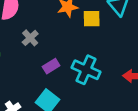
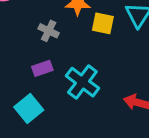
gray cross: (30, 38) -> (49, 31), moved, turned -35

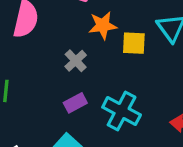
gray cross: (49, 31) -> (76, 61), turned 30

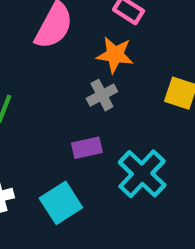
orange star: (103, 25) -> (115, 55), moved

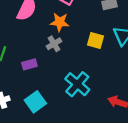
purple rectangle: (87, 148) -> (29, 64), moved

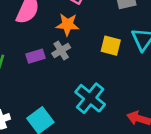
purple rectangle: (29, 64) -> (35, 56), moved

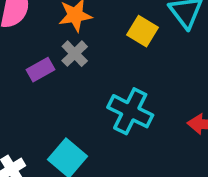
yellow square: (111, 46) -> (142, 31), turned 30

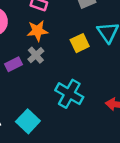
yellow square: (142, 31) -> (80, 43), turned 30

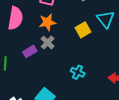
cyan cross: (69, 94) -> (78, 72), size x0.6

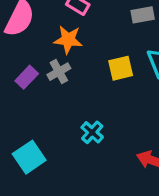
purple rectangle: (30, 51) -> (27, 77), turned -32

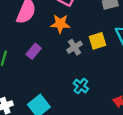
gray cross: (59, 72) -> (74, 47), moved

